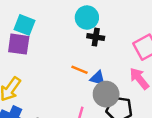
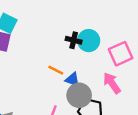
cyan circle: (87, 18) -> (89, 41), moved

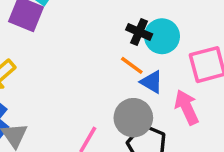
orange line: (56, 70) -> (132, 65), moved
blue triangle: (72, 80) -> (152, 82), moved

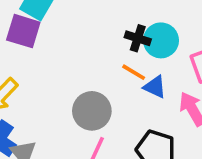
gray circle: (133, 118) -> (92, 111), moved

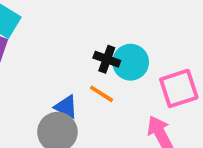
blue triangle: (155, 87) -> (66, 107), moved

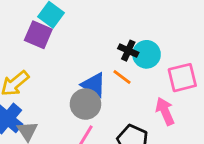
blue triangle: (66, 107) -> (94, 85), size x1.4

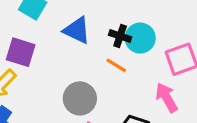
purple square: (38, 35) -> (21, 52), moved
blue triangle: (94, 85) -> (77, 30), moved

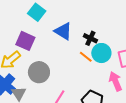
cyan circle: (140, 38) -> (101, 53), moved
gray circle: (80, 98) -> (39, 72), moved

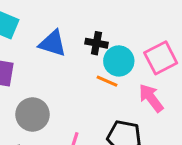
orange line: (86, 57) -> (107, 81), moved

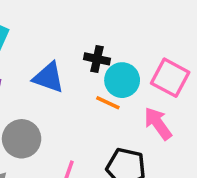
blue triangle: (53, 43) -> (49, 77), moved
pink square: (161, 58) -> (170, 78), turned -36

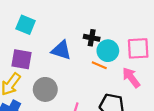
pink square: (170, 78) -> (138, 48), turned -30

